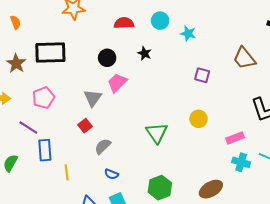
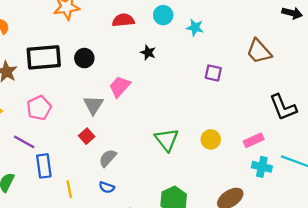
black circle: (107, 58) -> (84, 58), moved
yellow circle: (199, 119) -> (211, 139), moved
blue semicircle: (111, 174) -> (107, 187), moved

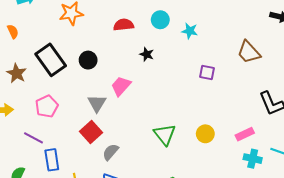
black rectangle: (44, 57) -> (51, 60), turned 60
red square: (87, 136) -> (91, 132), size x1.5

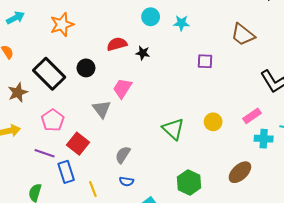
red semicircle: (124, 25) -> (117, 44), moved
brown star: (17, 73) -> (18, 92), turned 30
red square: (91, 132) -> (78, 144), moved

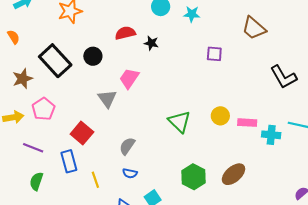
pink rectangle: (252, 116) -> (247, 123), moved, turned 36
pink pentagon: (53, 120) -> (43, 109), moved
purple line: (45, 153) -> (33, 148), moved
brown ellipse: (240, 172) -> (234, 174), moved

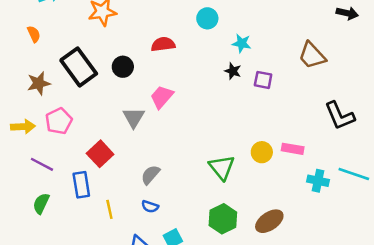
cyan star: (192, 14) -> (242, 43), moved
black star: (151, 43) -> (233, 71), moved
green triangle: (179, 122) -> (222, 167), moved
pink rectangle: (247, 123) -> (293, 149), moved

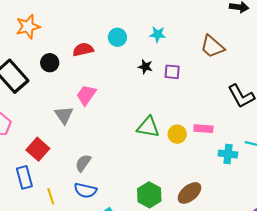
cyan circle: (207, 18) -> (117, 37), moved
cyan star: (242, 43) -> (158, 34), moved
black circle: (123, 67) -> (50, 63), moved
green triangle: (222, 167) -> (148, 127), moved, turned -35
blue semicircle: (150, 207) -> (85, 190), size x1.5

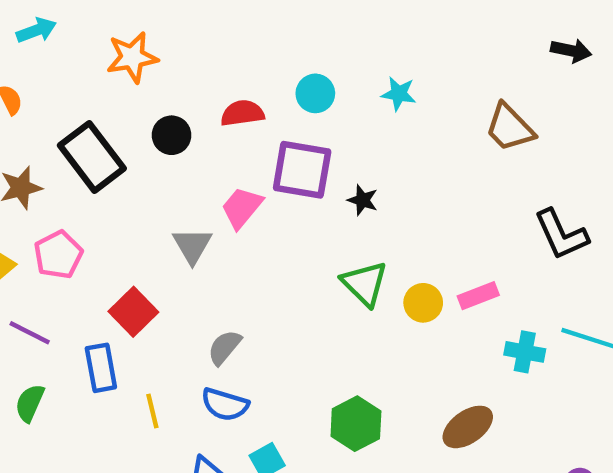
black star: (145, 67) -> (363, 200), moved
purple square: (172, 72) -> (302, 170), moved, size x1.8
green triangle: (148, 127) -> (365, 284), turned 30
pink rectangle: (203, 129) -> (478, 296), turned -30
brown ellipse: (189, 193) -> (468, 427), moved

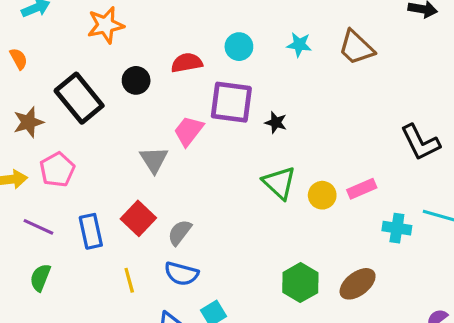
brown trapezoid: (510, 128) -> (356, 48), moved
red square: (133, 312) -> (138, 218), moved
blue rectangle: (101, 368) -> (91, 231), moved
green hexagon: (356, 424) -> (300, 283), moved

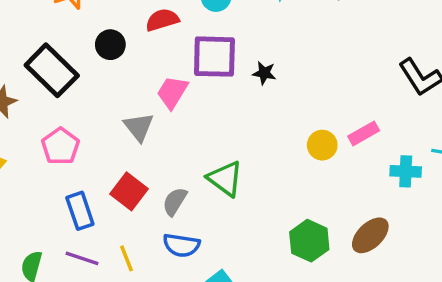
pink pentagon: (57, 170) -> (60, 146), moved
green triangle: (279, 183) -> (225, 179), moved
purple line: (38, 227) -> (82, 258), moved

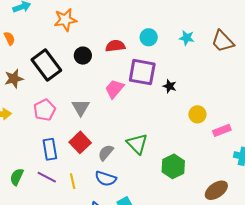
gray triangle: (139, 127) -> (81, 107), moved
yellow circle: (322, 145) -> (197, 114), moved
green hexagon: (309, 241) -> (173, 166), moved

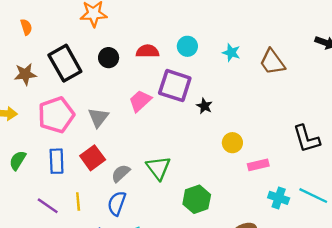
pink pentagon: (45, 110) -> (56, 115), size x1.4
green semicircle: (17, 177) -> (18, 160), moved
purple line: (47, 177) -> (48, 206), moved
blue semicircle: (106, 179) -> (117, 203), turned 85

